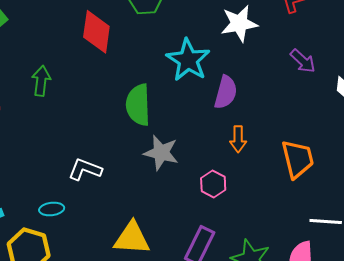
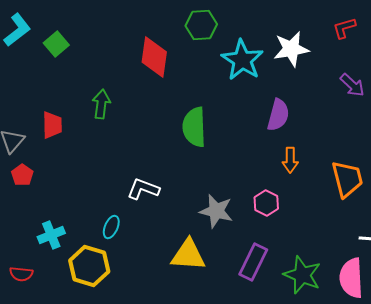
cyan star: (188, 60) -> (242, 60), moved
gray star: (161, 153) -> (216, 211), moved
cyan ellipse: (52, 209) -> (111, 227), turned -60

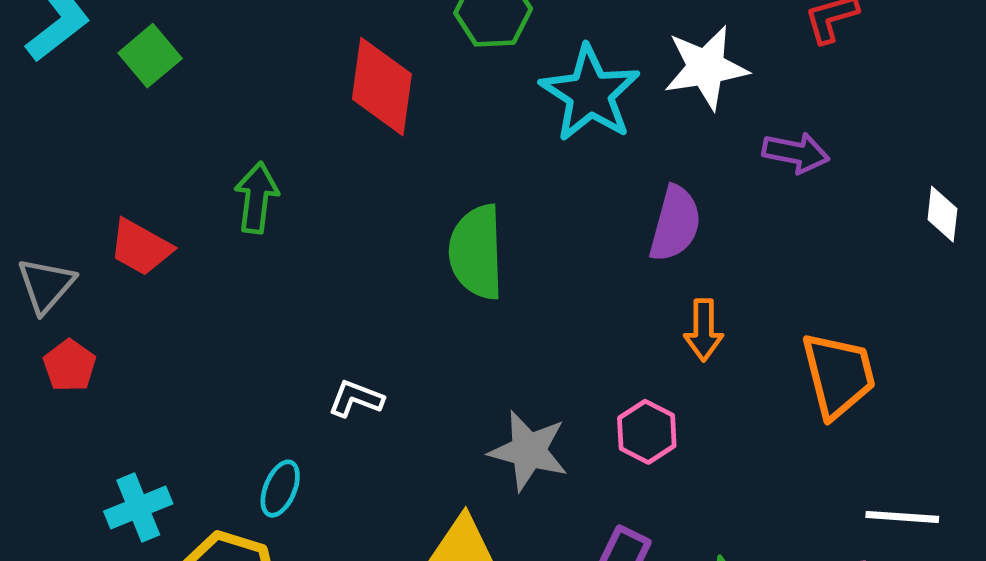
purple arrow: (352, 85) -> (796, 153), moved, turned -32
red trapezoid: (52, 125) -> (141, 247), turned 120
white L-shape: (143, 189) -> (356, 399), size x0.7

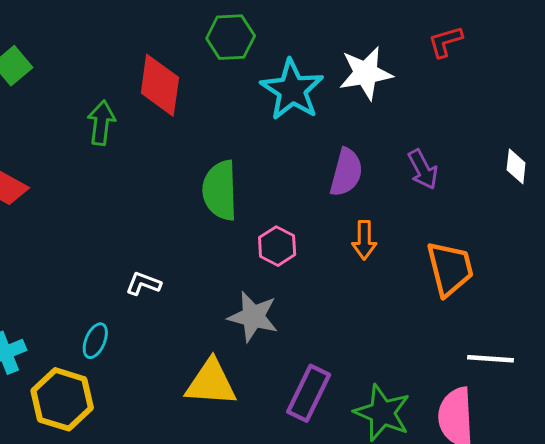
purple arrow: (796, 153) -> (423, 169), moved, turned 51
green arrow: (257, 198) -> (101, 123), moved
pink hexagon: (647, 432) -> (277, 246), moved

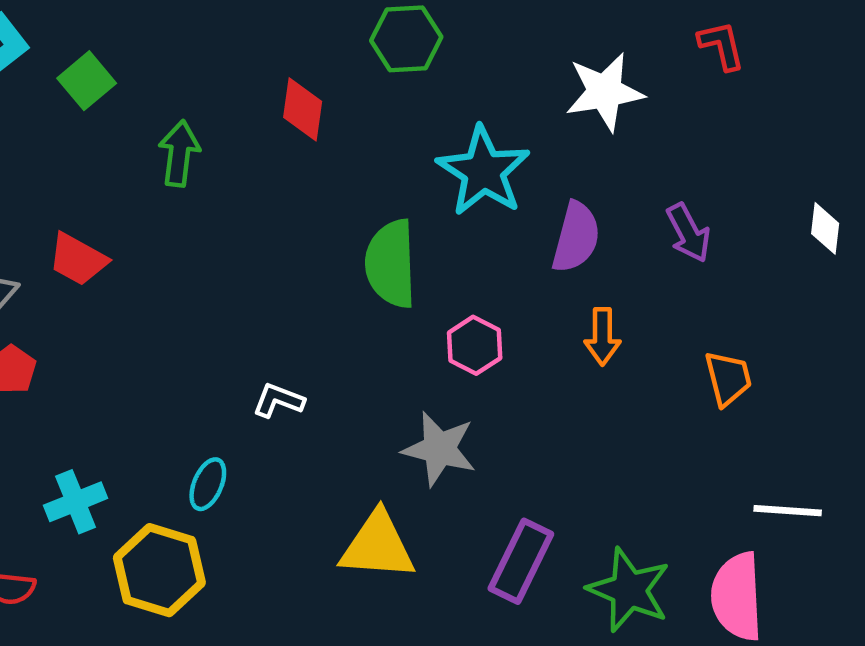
red L-shape: (445, 42) -> (721, 45), turned 93
red diamond: (160, 85) -> (303, 109), size x0.7
cyan star: (292, 90) -> (483, 171), moved
green arrow: (101, 123) -> (179, 153), moved
orange trapezoid: (450, 269) -> (728, 378), size x0.7

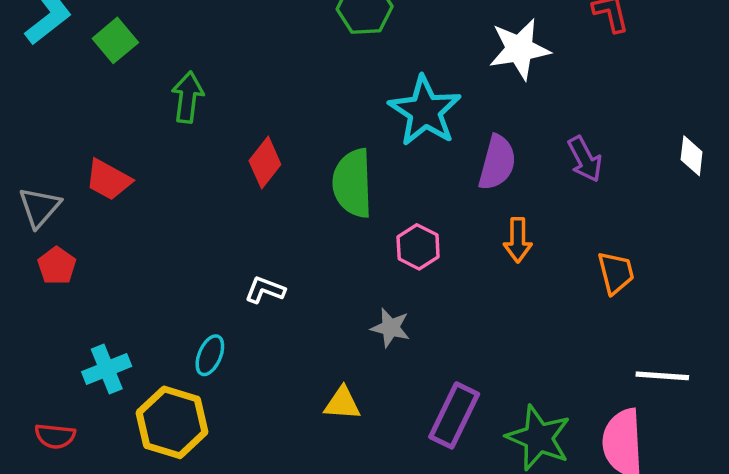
red diamond: (303, 109) -> (265, 163), moved, turned 30
gray star: (439, 449) -> (390, 328), size x0.7
yellow triangle: (378, 546) -> (342, 403), size x0.6

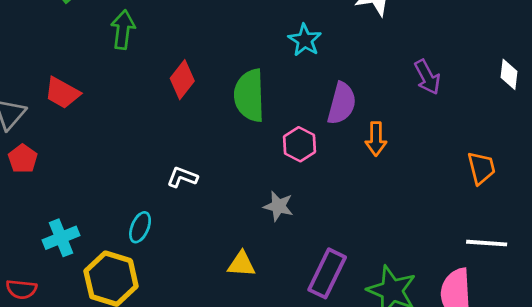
cyan star: (425, 111) -> (305, 40), size x0.6
purple semicircle: (497, 163) -> (342, 103), moved
orange trapezoid: (616, 273) -> (481, 168), moved

